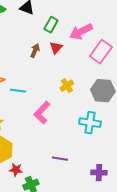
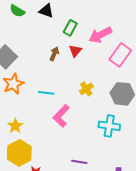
cyan line: (18, 91) -> (46, 93), moved

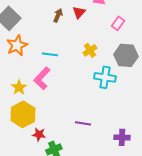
pink rectangle: (120, 55) -> (118, 23), moved, size x0.6
pink L-shape: (61, 116) -> (42, 78), moved
cyan cross: (109, 126) -> (105, 77), moved

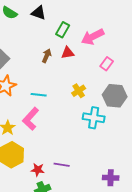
red triangle: (79, 12) -> (68, 53), turned 40
purple line: (83, 123) -> (62, 165), moved
red star: (39, 134) -> (38, 170), moved

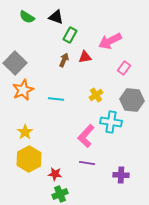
green rectangle: (63, 30) -> (70, 35), moved
pink L-shape: (31, 119) -> (86, 136), moved
purple line: (62, 165) -> (87, 163), moved
purple cross: (111, 178) -> (121, 175), moved

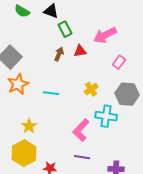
green rectangle: (70, 35) -> (65, 29), turned -56
yellow star: (25, 132) -> (29, 126), moved

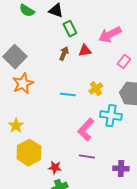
cyan line: (51, 93) -> (68, 95), moved
yellow star: (29, 126) -> (16, 126), moved

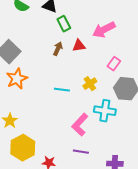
pink rectangle: (124, 62) -> (114, 64), moved

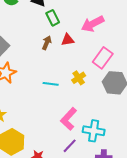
pink rectangle: (114, 64) -> (103, 58), size x1.5
cyan cross: (105, 111) -> (94, 131), moved
purple line: (81, 152) -> (70, 146), turned -56

